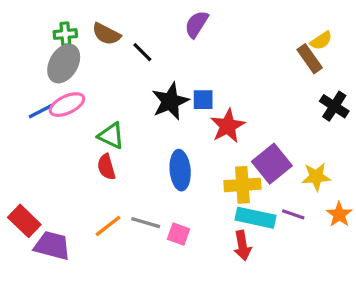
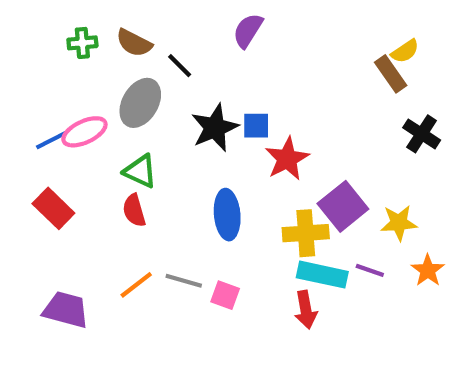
gray ellipse: (64, 64) -> (140, 103), moved
red rectangle: (24, 221) -> (53, 208), moved

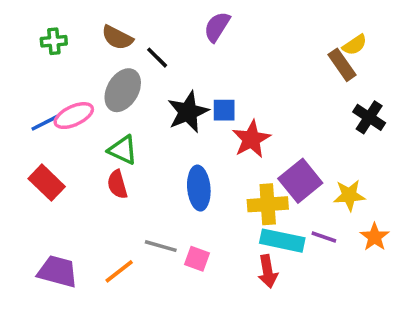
green cross: (82, 43) -> (54, 41), moved
orange line: (136, 285) -> (119, 271), moved

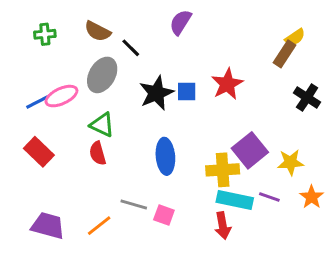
brown rectangle: (342, 65) -> (284, 54), turned 68
red star: (251, 139) -> (227, 84), moved

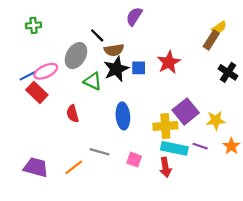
brown semicircle: (98, 31) -> (114, 50), moved, turned -36
green triangle: (102, 125) -> (93, 81), moved
red rectangle: (39, 152) -> (37, 92), moved
pink square: (164, 215) -> (134, 160), moved

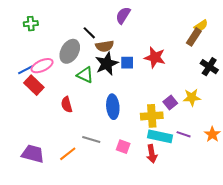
red star: (169, 62) -> (155, 57), turned -30
purple square: (186, 111) -> (170, 103), size x0.6
yellow star: (216, 120) -> (192, 97), moved

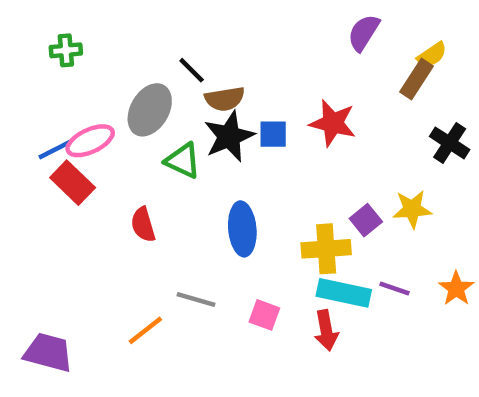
purple semicircle: (123, 15) -> (364, 33), moved
purple trapezoid: (33, 154) -> (48, 352), moved

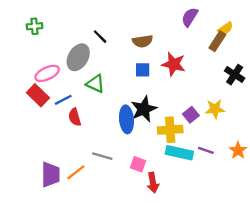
brown semicircle: (225, 99) -> (143, 41), moved
black star: (229, 136) -> (144, 109), moved
blue line: (55, 150) -> (63, 100), moved
red arrow: (326, 330) -> (153, 183), moved
purple trapezoid: (48, 352) -> (51, 175), moved, turned 75

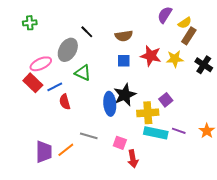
yellow semicircle: (225, 29) -> (185, 23), moved
yellow star: (215, 109) -> (175, 59), moved

